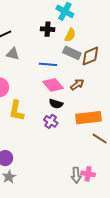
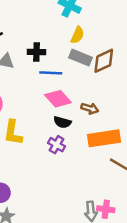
black cross: (48, 29) -> (36, 52), moved
brown arrow: (77, 85) -> (90, 108), moved, turned 56

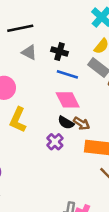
brown arrow: (90, 108) -> (82, 123), moved

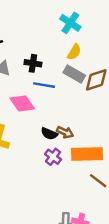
pink diamond: (68, 100) -> (22, 103), moved
purple cross: (55, 142) -> (53, 157), moved

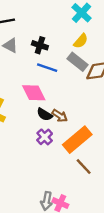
pink diamond: (22, 103) -> (34, 93), moved
orange rectangle: (87, 154) -> (77, 140), turned -48

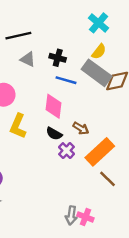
gray rectangle: (78, 62) -> (97, 73), size x1.4
pink diamond: (34, 93) -> (54, 106), turned 35
black semicircle: (45, 114) -> (54, 134), moved

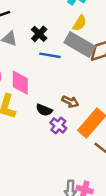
black cross: (58, 58) -> (39, 34), turned 35
pink diamond: (54, 106) -> (20, 83), moved

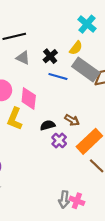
yellow semicircle: (80, 23) -> (76, 48), moved
black semicircle: (44, 110) -> (48, 125), turned 136

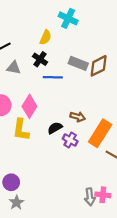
yellow semicircle: (76, 48) -> (45, 37), moved
gray rectangle: (86, 69) -> (78, 63), size x0.7
pink diamond: (29, 98) -> (29, 106), turned 40

